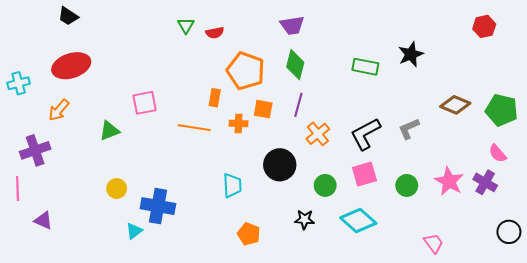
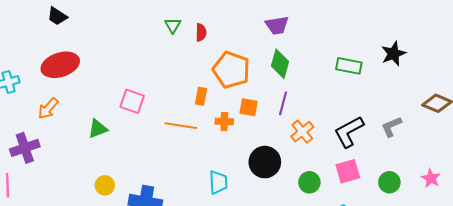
red semicircle: (215, 33) -> (201, 32), turned -78
pink square: (145, 103) -> (132, 101), turned 30
pink star: (449, 181) -> (431, 178), size x0.7

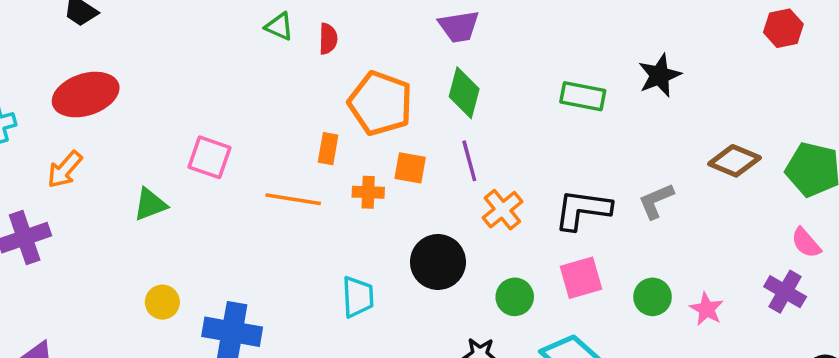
green triangle: (173, 25) -> (279, 26), turned -36
purple line: (283, 103) -> (469, 161), turned -30
black L-shape: (349, 132) -> (583, 210), turned 36
pink star: (431, 178) -> (707, 309), moved

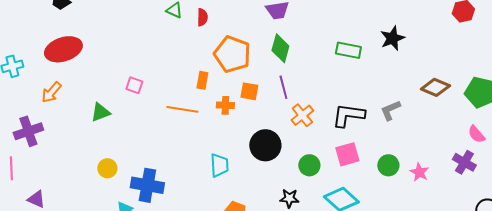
pink square: (209, 157) -> (134, 85), size x0.7

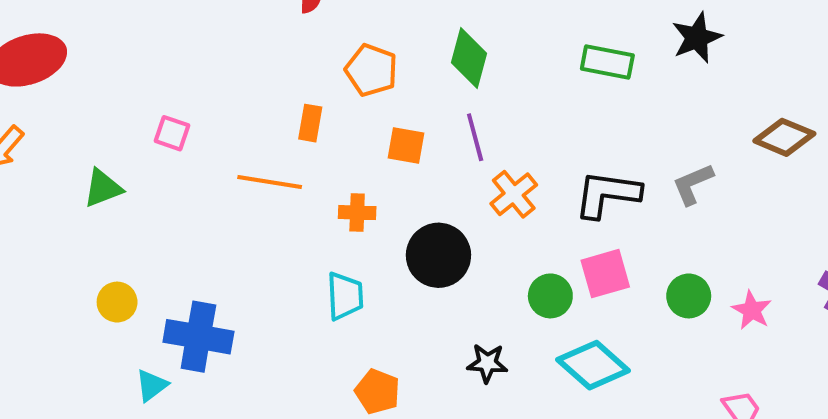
orange pentagon: (232, 54) -> (371, 70), size x0.7
orange cross: (225, 105) -> (357, 213), moved
green circle: (309, 165) -> (550, 296), moved

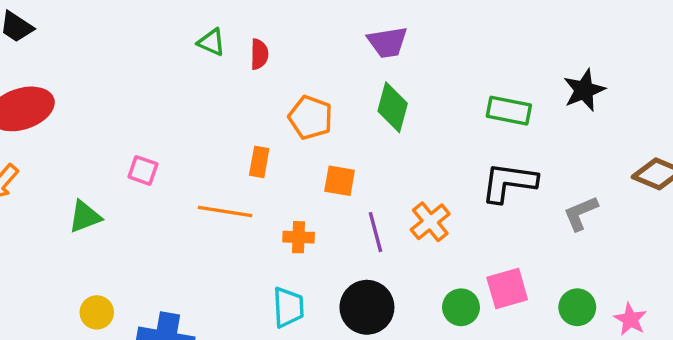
purple line: (475, 137) -> (375, 232), moved
black L-shape: (607, 194) -> (509, 182), moved
black circle: (438, 255) -> (367, 307), moved

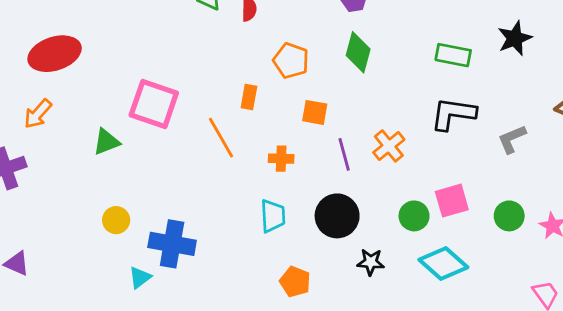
pink square: (143, 170) -> (154, 104), size x2.0
orange line: (225, 212) -> (221, 138), turned 51

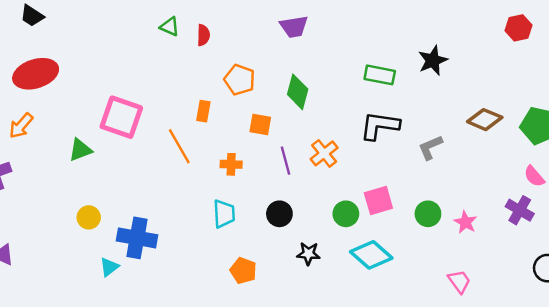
green diamond: (358, 52) -> (298, 92), moved
black circle: (337, 216) -> (279, 214), size x0.7

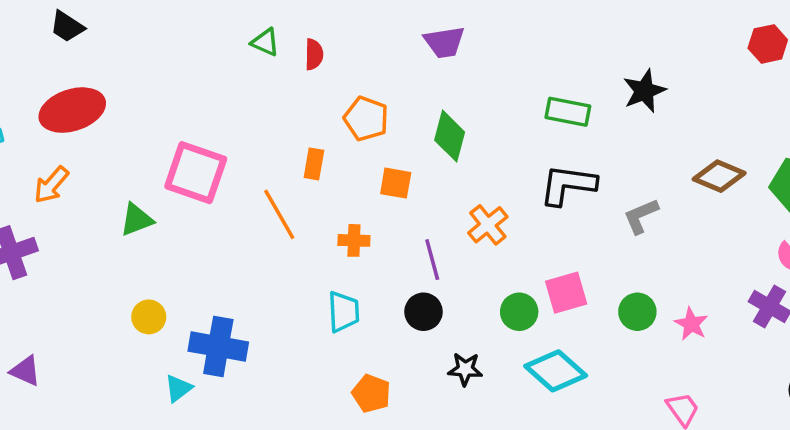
purple line: (285, 161) -> (432, 260), moved

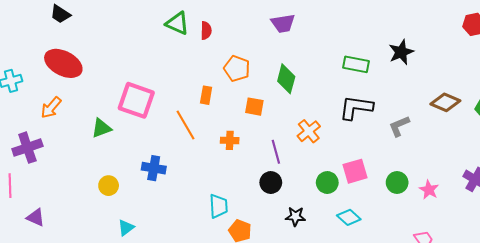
green triangle: (265, 42) -> (177, 23), size x1.4
red ellipse: (72, 110) -> (63, 63), turned 45
cyan trapezoid: (344, 312) -> (218, 206), moved
blue cross: (218, 347) -> (154, 168), moved, size x0.7
cyan diamond: (556, 371) -> (349, 217), size x0.7

